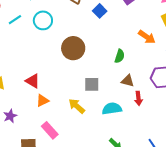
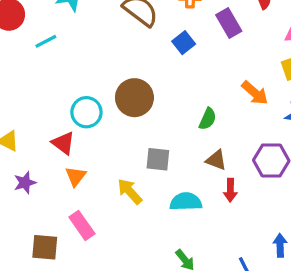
cyan circle: (43, 20) -> (86, 112), moved
orange triangle: (42, 101) -> (76, 176), turned -32
purple star: (10, 116) -> (25, 183), moved

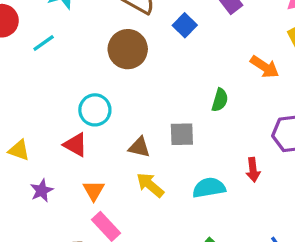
brown circle: (134, 98) -> (128, 49), moved
gray square: (158, 159) -> (182, 134), moved
brown triangle: (216, 160) -> (139, 147), moved
orange triangle: (76, 176) -> (94, 190), moved

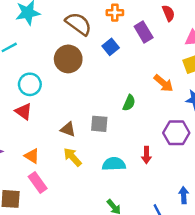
cyan circle: (95, 110) -> (30, 84), moved
red triangle: (75, 145) -> (24, 111), moved
orange triangle: (94, 190) -> (32, 156), turned -35

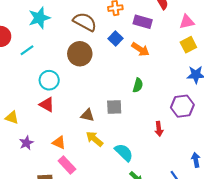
purple rectangle: (144, 32) -> (143, 22), turned -36
orange arrow: (163, 83) -> (140, 49), moved
cyan semicircle: (114, 164) -> (124, 152), moved, turned 54

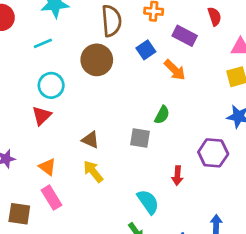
brown semicircle: (85, 22) -> (111, 21), turned 45
cyan line: (27, 50) -> (43, 43), moved
red triangle: (47, 105) -> (42, 116), turned 35
gray square: (114, 107) -> (140, 138), moved
cyan semicircle: (124, 152) -> (148, 202), moved

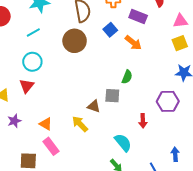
cyan circle: (51, 85) -> (32, 62), moved
red triangle: (42, 116) -> (27, 86), moved
brown triangle: (90, 140) -> (94, 106), moved

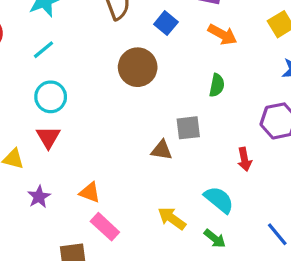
brown circle: (75, 41) -> (138, 67), moved
orange arrow: (133, 43) -> (223, 35), moved
green semicircle: (127, 77) -> (217, 85), moved
yellow arrow: (80, 124) -> (172, 218), moved

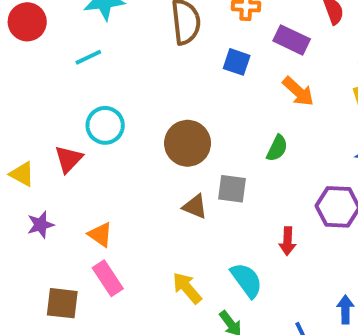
blue square: (166, 23) -> (237, 62), turned -35
brown circle: (138, 67) -> (188, 143), moved
cyan circle: (51, 97) -> (105, 125), moved

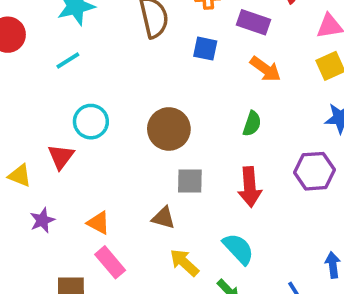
gray square: (232, 189) -> (190, 181), moved
brown triangle: (195, 207) -> (164, 218), moved
red arrow: (288, 241) -> (250, 187), moved, size x1.5

